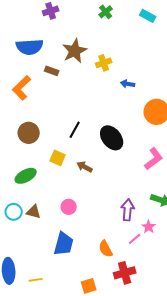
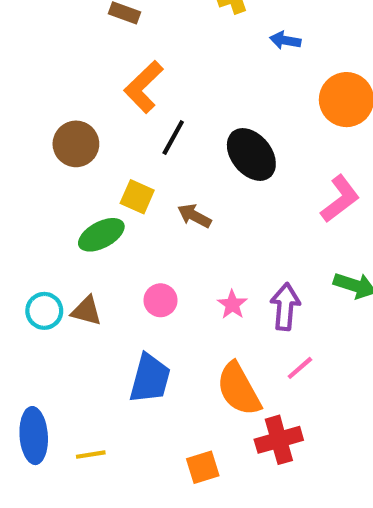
orange L-shape: (22, 88) -> (144, 87), moved
green ellipse: (26, 176) -> (101, 235), moved
pink star: (149, 227) -> (232, 305), moved
orange semicircle: (106, 249) -> (239, 389), size x1.5

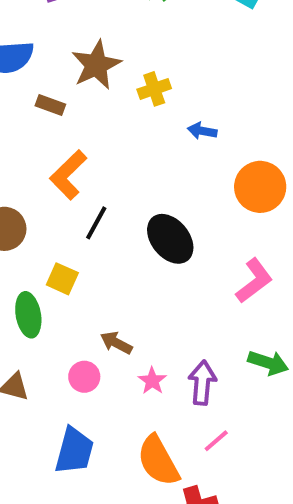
brown arrow: (194, 216) -> (116, 343), moved
green ellipse: (101, 235) -> (28, 315), turned -72

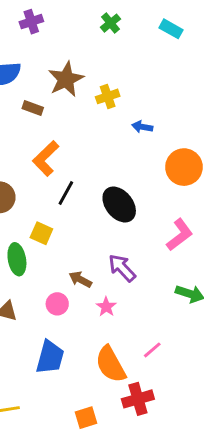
purple arrow: (202, 383) -> (122, 268), moved, turned -48

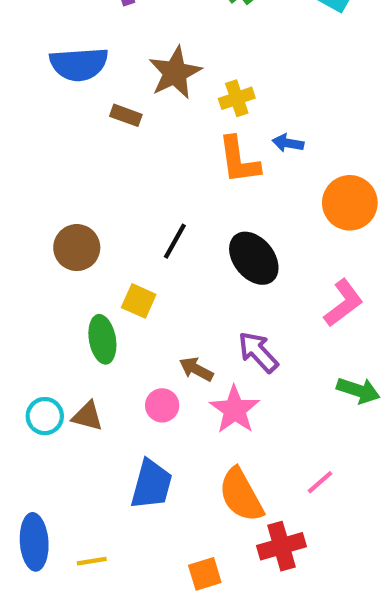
orange L-shape: (46, 158) -> (239, 160), moved, turned -54
pink star: (106, 307) -> (235, 410), size x1.6
pink line: (152, 350) -> (320, 482), moved

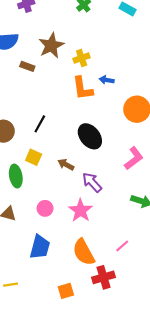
black line: (175, 241) -> (40, 124), moved
brown arrow: (196, 369) -> (66, 165), moved

